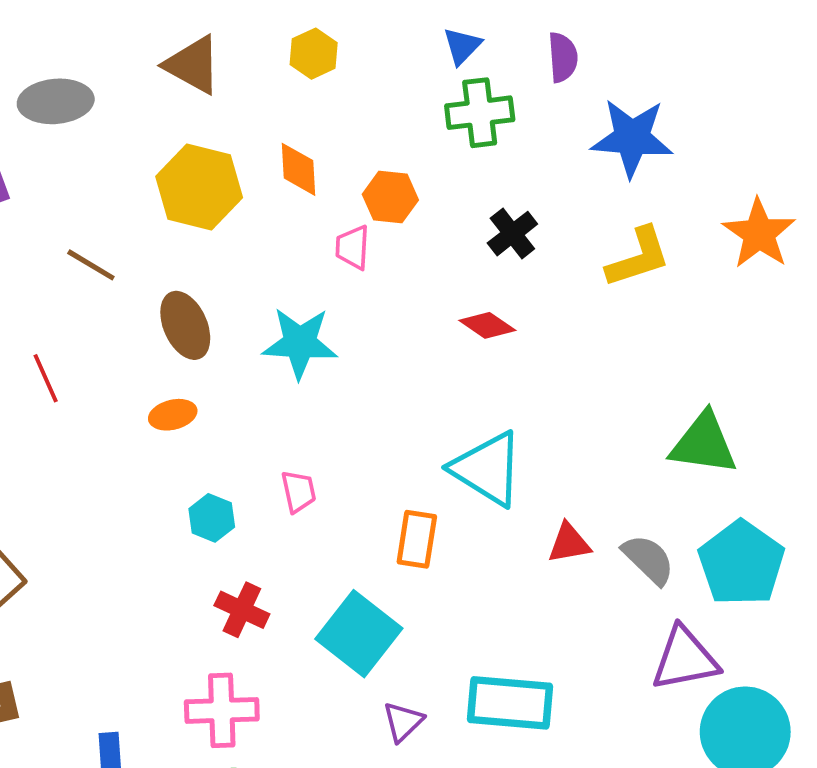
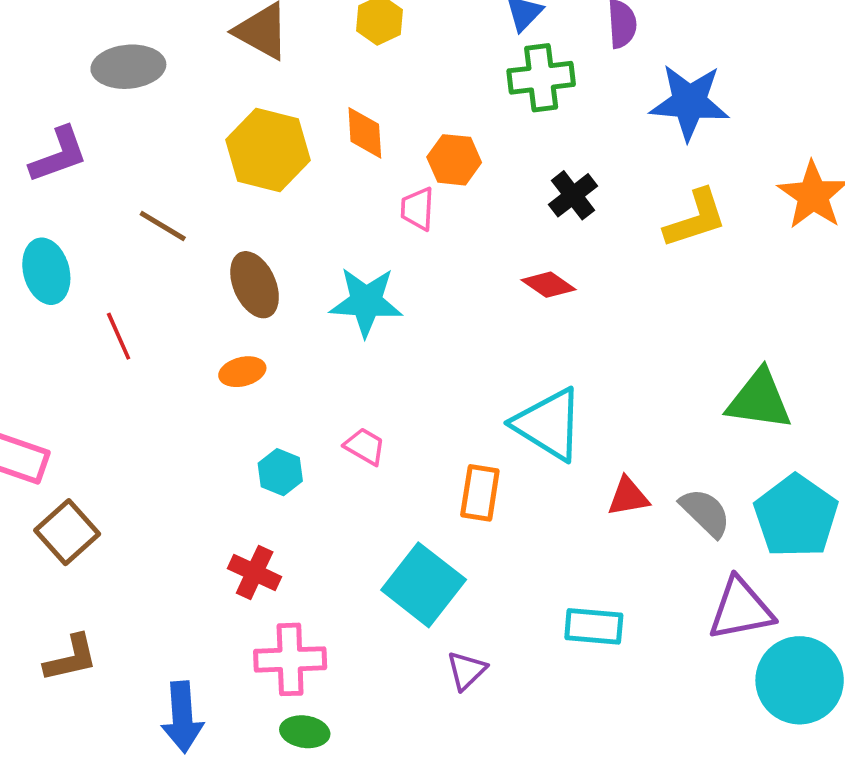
pink trapezoid: (299, 491) -> (365, 446), turned -48
red cross: (242, 610) -> (255, 573), moved
cyan rectangle: (510, 703) -> (594, 626), moved, size x0.7

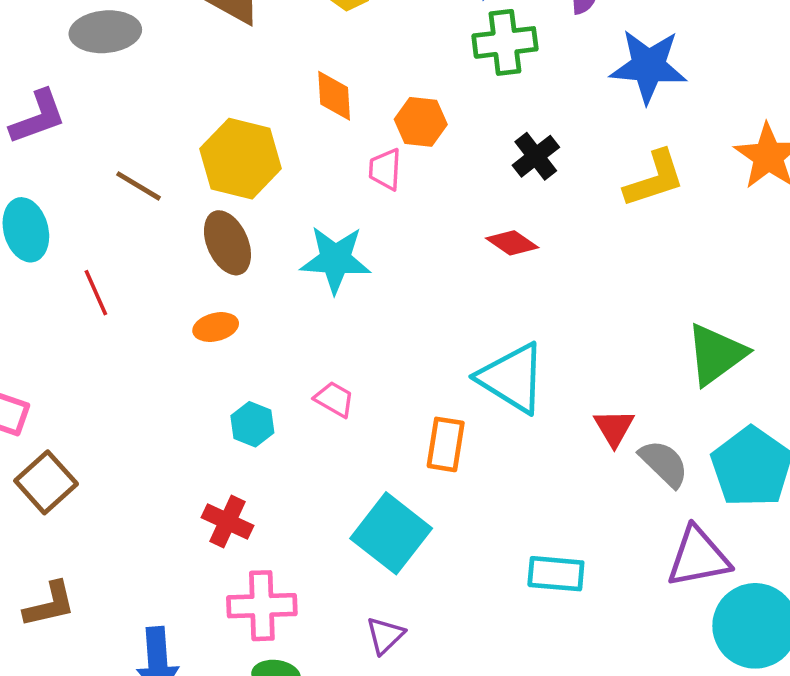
yellow hexagon: (268, 150) -> (241, 159), moved
green triangle: (759, 400) -> (716, 354), turned -44
red triangle: (628, 497) -> (614, 428), moved, turned -51
purple triangle: (466, 671) -> (385, 635), moved

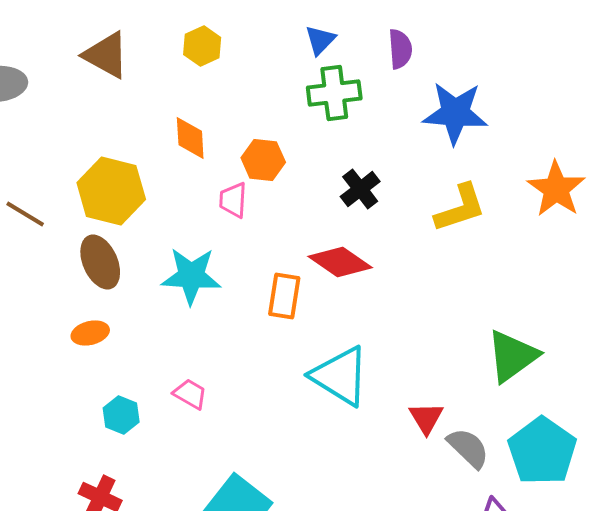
red diamond: (512, 243) -> (340, 262), size x1.4
orange rectangle: (446, 444) -> (284, 296), moved

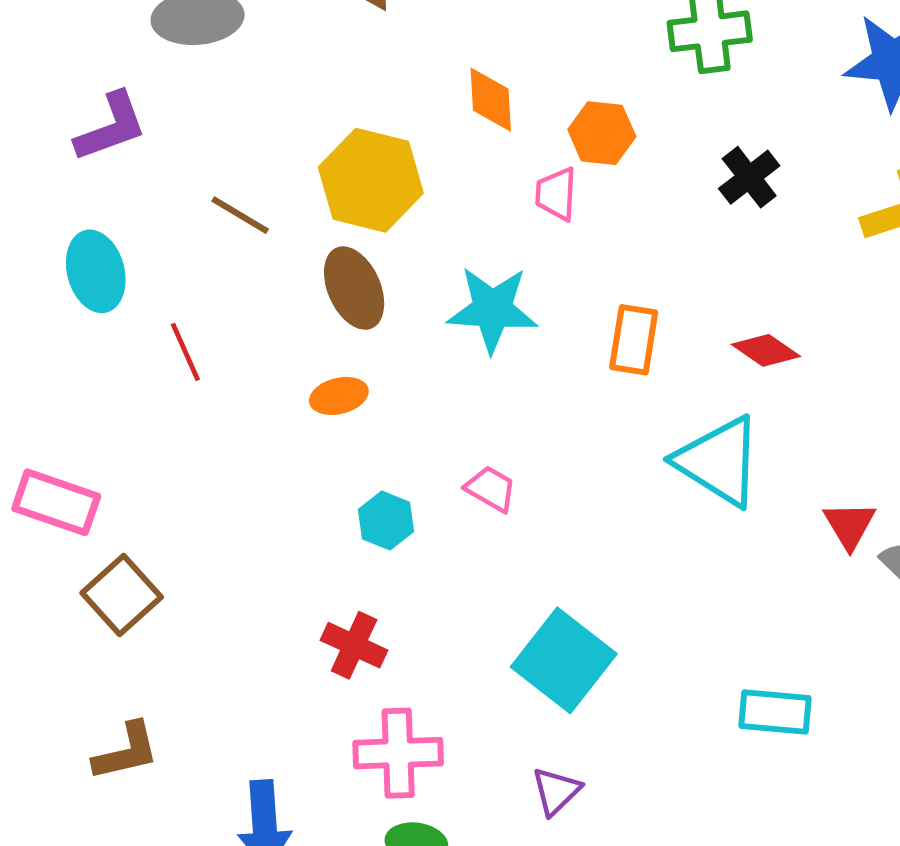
red diamond: (340, 262) -> (766, 350), moved, size x0.7

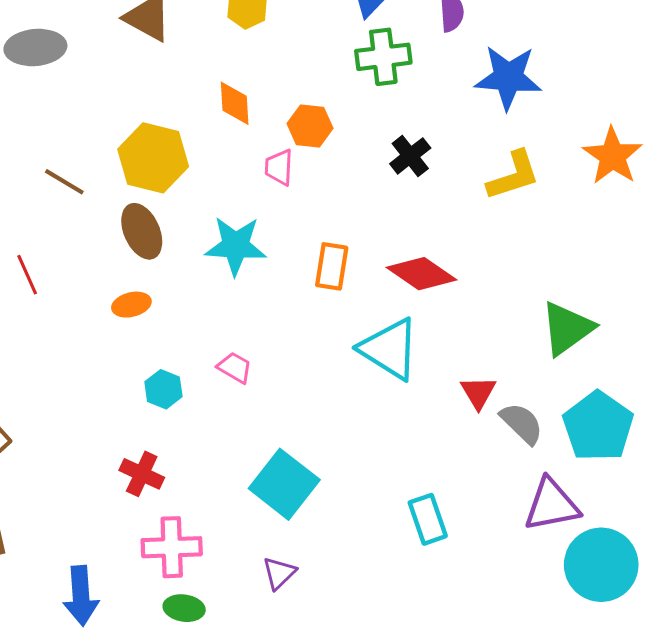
red diamond: (766, 350) -> (422, 274), size x1.5
cyan rectangle: (775, 712) -> (428, 519), turned 66

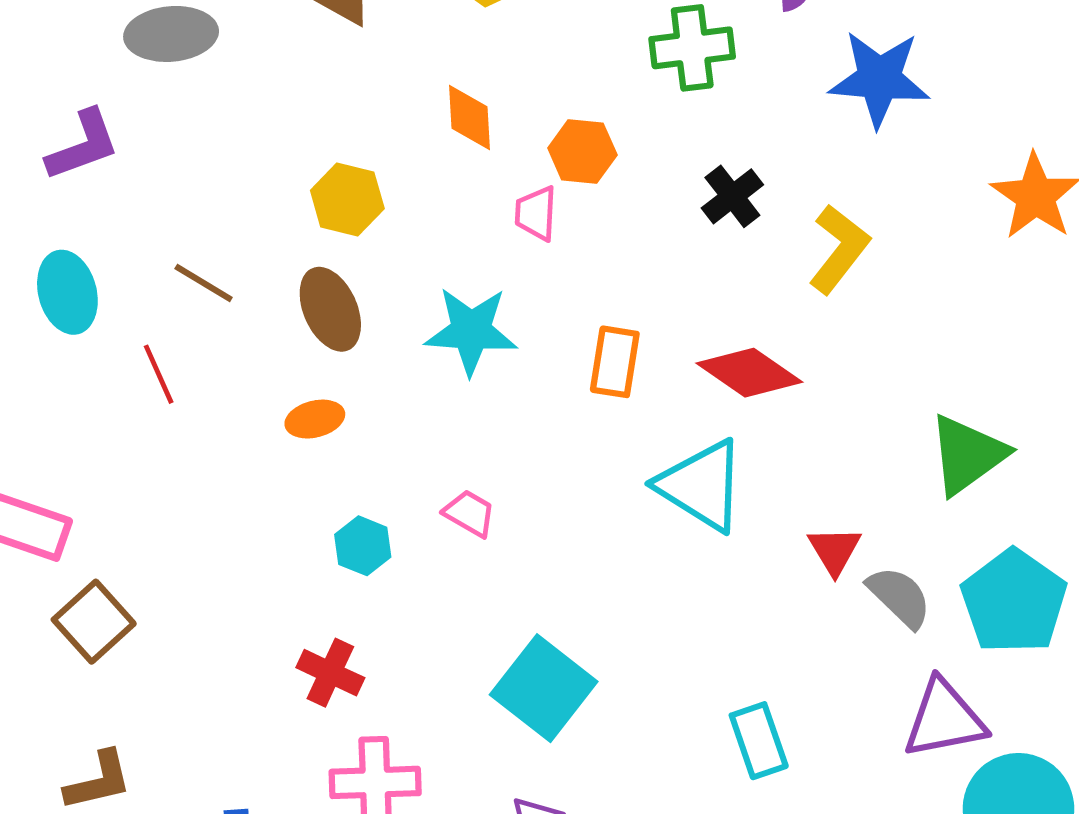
yellow hexagon: (153, 158) -> (347, 199), size x0.7
yellow L-shape: (513, 176) -> (839, 249), moved, turned -34
brown line: (64, 182) -> (204, 283), moved

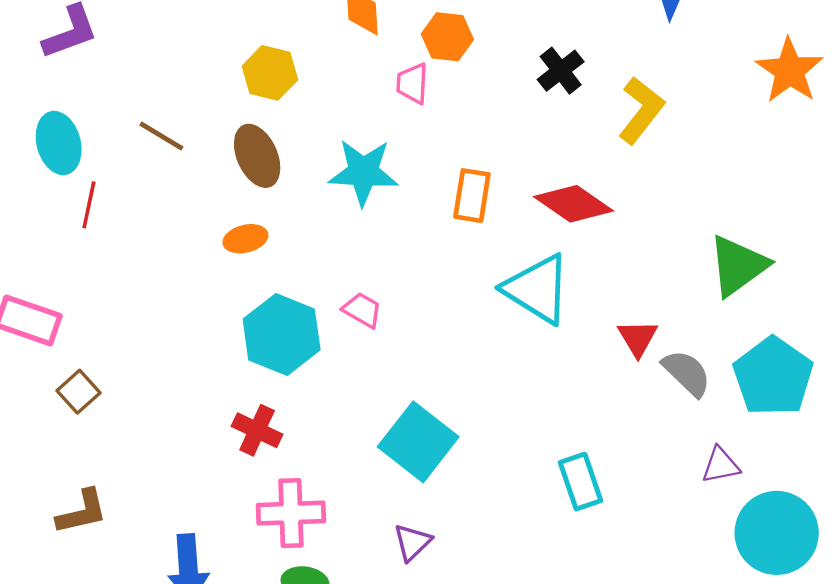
red line: (159, 374) -> (89, 205), moved, turned 36
cyan hexagon: (363, 546) -> (282, 334), size x1.8
brown square: (94, 622) -> (78, 392), size x0.7
purple triangle: (944, 719) -> (721, 465), size x0.6

